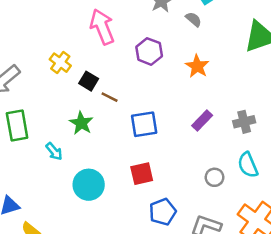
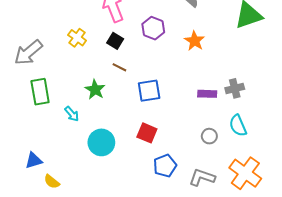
black square: (89, 81) -> (115, 41), moved
purple rectangle: (202, 121) -> (207, 94), moved, turned 48
red square: (142, 174) -> (147, 133), turned 36

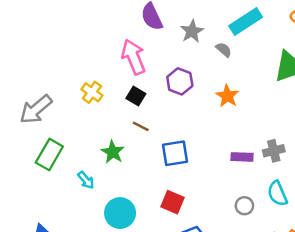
green rectangle: (40, 92) -> (49, 154), turned 40

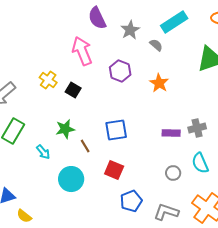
black square: (136, 96) -> (73, 90), moved
brown line: (141, 126) -> (85, 146), moved, turned 32
green star: (113, 152) -> (65, 129), turned 30

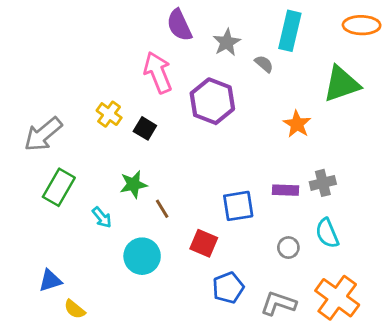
cyan rectangle: (174, 22) -> (290, 31), turned -44
purple hexagon: (120, 71) -> (212, 101), size x1.4
orange star: (159, 83) -> (297, 124), moved
blue square: (116, 130) -> (238, 206), moved

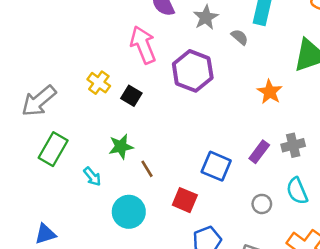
purple rectangle: (286, 190) -> (259, 152), turned -55
blue square: (238, 206) -> (216, 166), turned 32

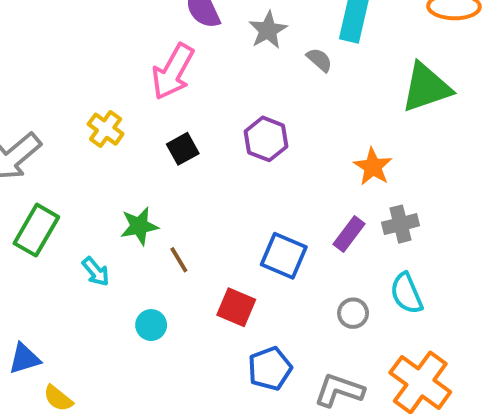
pink arrow: (143, 45) -> (173, 72), turned -129
purple hexagon: (193, 71) -> (266, 139), moved, size x0.7
orange star: (270, 92) -> (373, 167), moved
black square: (131, 96) -> (183, 149), moved, turned 30
cyan circle: (129, 212) -> (151, 325), size x0.6

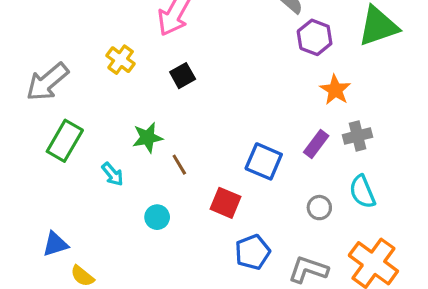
purple hexagon: (266, 139) -> (315, 37), moved

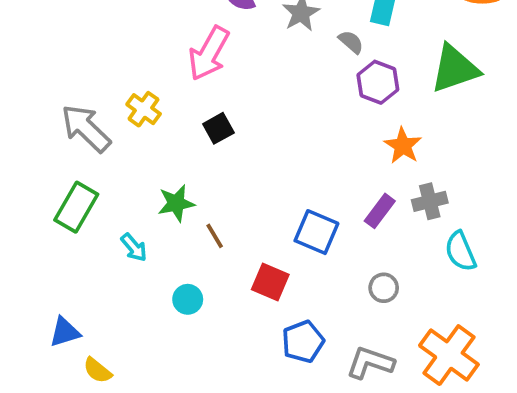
gray arrow: (47, 82) -> (86, 128), moved, turned 84
cyan semicircle: (362, 192) -> (460, 251), moved

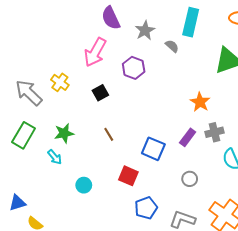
purple hexagon: (378, 82) -> (134, 68), moved
green star: (176, 203) -> (64, 133), moved
brown line: (215, 236) -> (109, 134), moved

